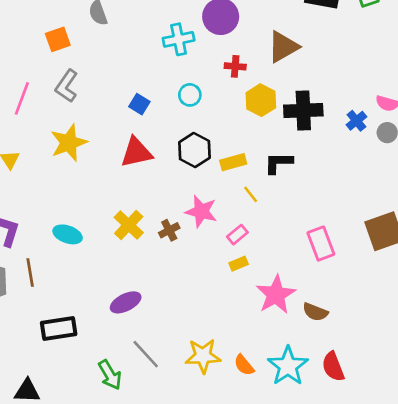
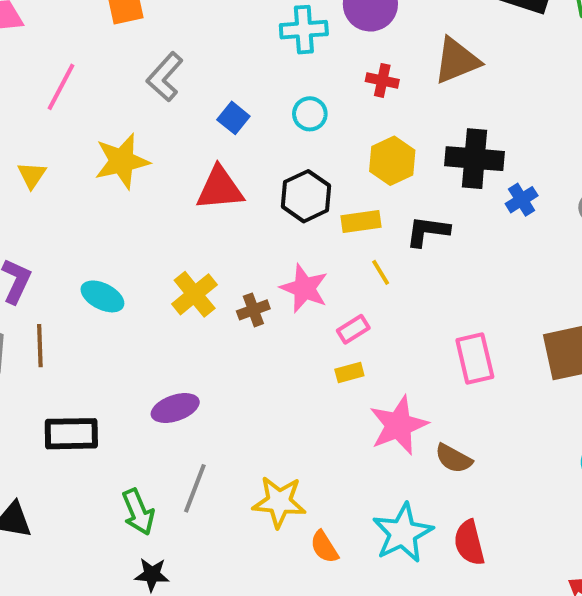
gray L-shape: (67, 86) -> (165, 77), moved
yellow hexagon: (261, 100) -> (392, 161), moved
blue cross: (356, 121) -> (522, 200), moved
gray line: (146, 354) -> (195, 488), turned 56
orange semicircle: (244, 365) -> (324, 547), moved

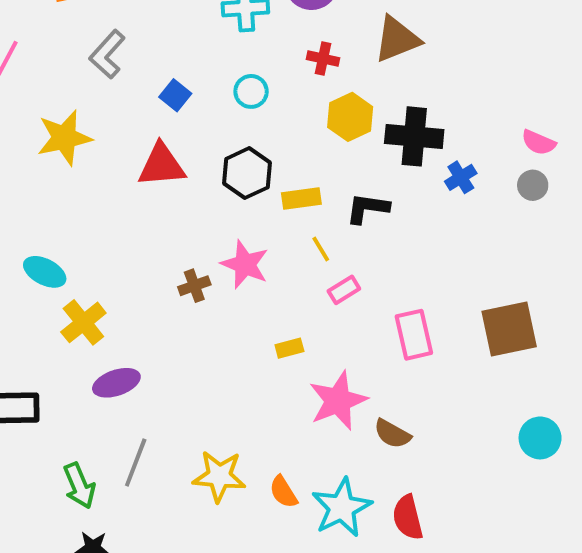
yellow hexagon: (392, 161) -> (350, 117), moved
yellow cross: (195, 294) -> (83, 322), moved
pink rectangle: (353, 329) -> (344, 290), moved
orange semicircle: (324, 547) -> (283, 492), moved

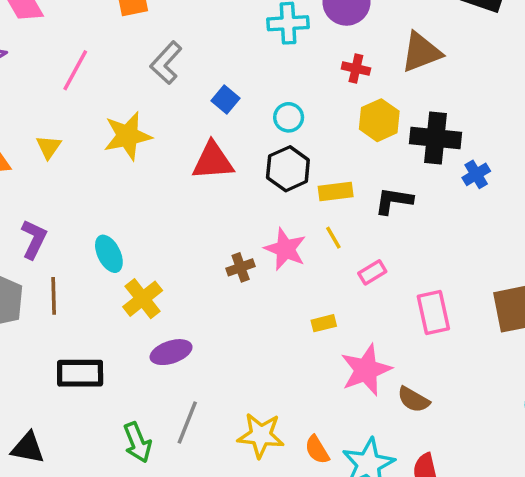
cyan circle: (251, 91) -> (289, 117), moved
yellow line: (321, 249) -> (333, 238), moved
cyan ellipse: (45, 272) -> (109, 254), turned 36

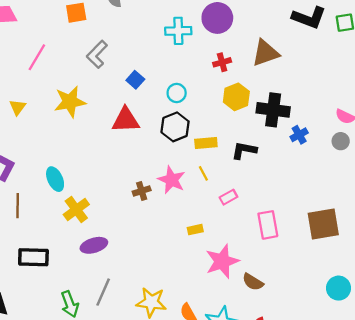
red cross: (356, 69) -> (222, 62), turned -30

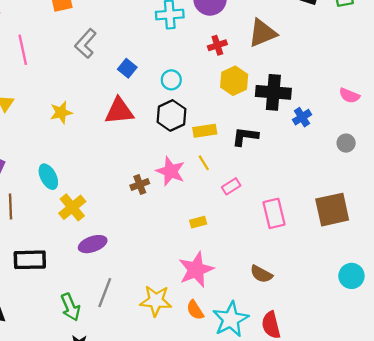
pink line: (37, 57) -> (23, 50), turned -40
yellow star: (70, 102) -> (61, 112), moved, size x0.7
gray circle: (341, 141) -> (346, 143), moved
pink star: (222, 261) -> (196, 270), moved

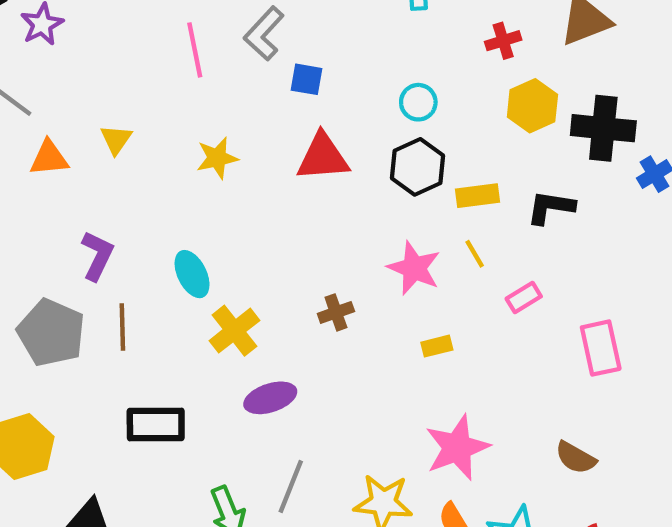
pink line: (23, 50) -> (195, 50), moved
blue square: (127, 68) -> (306, 79), moved, turned -30
brown cross: (140, 184) -> (336, 312), moved
yellow rectangle: (198, 222) -> (437, 346), moved

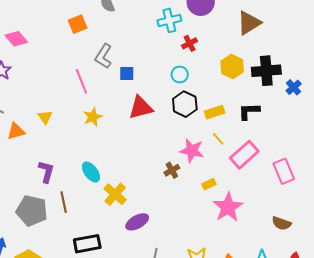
red cross: (503, 41) -> (190, 43), moved
pink line: (195, 50) -> (81, 81), moved
pink rectangle: (524, 298) -> (244, 155), size x1.8
brown cross: (336, 312) -> (172, 170), moved
pink star: (457, 448) -> (228, 207), moved

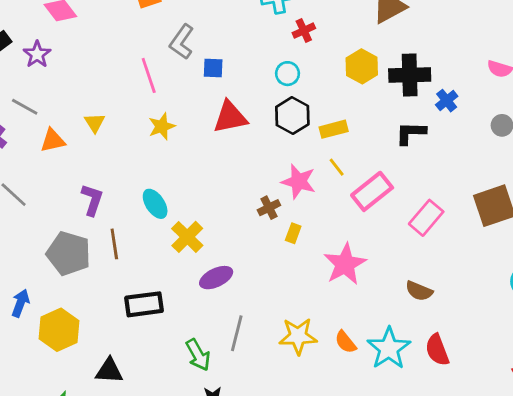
black L-shape: (249, 111) -> (411, 133), moved
pink rectangle: (284, 171) -> (426, 218), turned 60
yellow rectangle: (209, 184) -> (293, 233), moved, turned -48

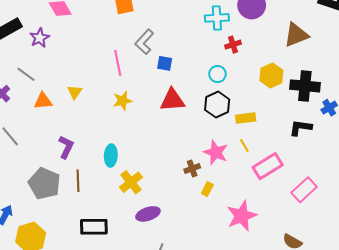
cyan ellipse: (155, 204) -> (111, 156), turned 30

